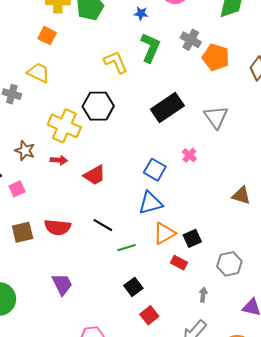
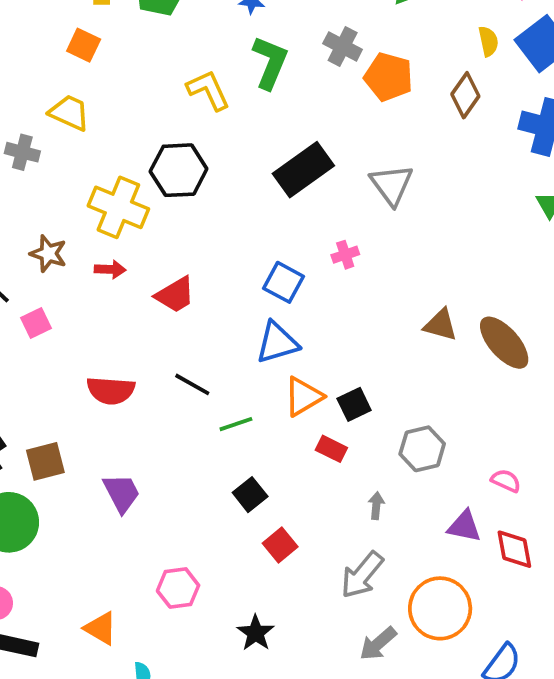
pink cross: (189, 155) -> (345, 255), turned 32
brown square: (23, 232) -> (45, 461), moved

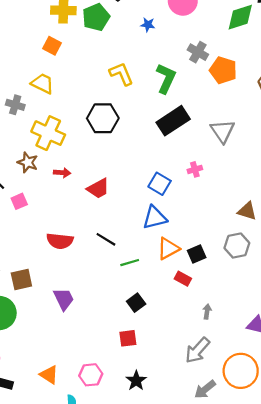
green L-shape: (270, 62) -> (166, 78), moved
yellow cross: (118, 207) -> (48, 133), moved
gray hexagon: (422, 449) -> (237, 246), moved
red square: (280, 545) -> (128, 338), moved, turned 30
pink hexagon: (178, 588) -> (91, 375), moved

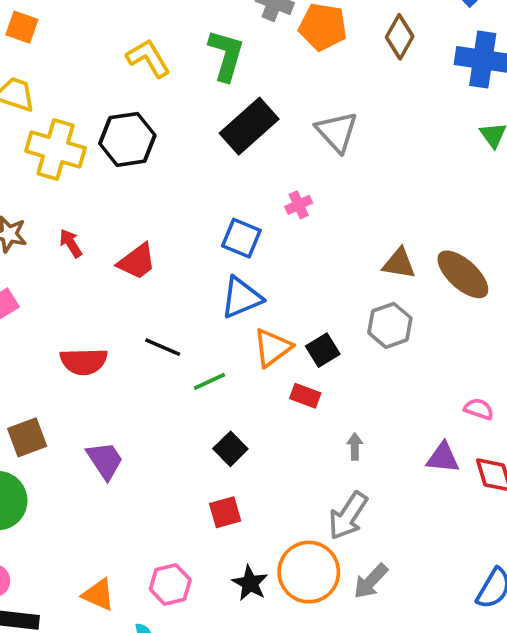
yellow cross: (48, 133) -> (56, 149), moved
red arrow: (62, 173) -> (71, 243), turned -119
orange circle: (241, 371) -> (309, 572), moved

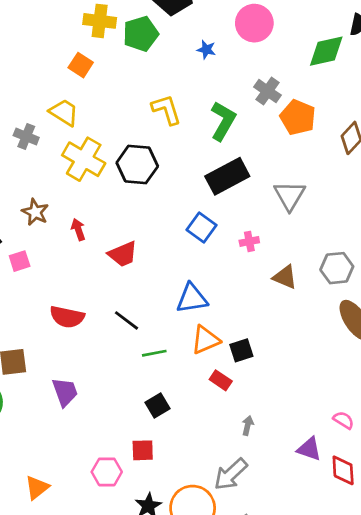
blue square: (241, 238) -> (202, 227), moved
brown triangle: (399, 264) -> (285, 277), moved
gray hexagon: (390, 325) -> (337, 268), moved
pink hexagon: (170, 585) -> (107, 472), moved
orange triangle: (98, 595) -> (37, 488), turned 44

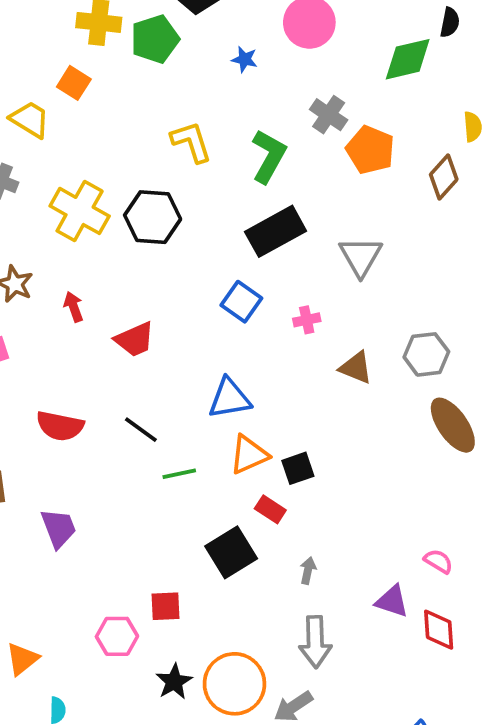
yellow trapezoid: (64, 112) -> (30, 119), moved
black square: (158, 405) -> (231, 552), moved, size x1.5
gray arrow: (231, 474) -> (315, 642), moved, turned -48

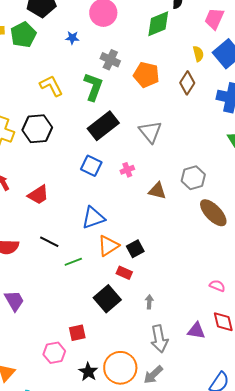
gray cross: (329, 115) -> (110, 60), moved
purple triangle: (392, 601) -> (196, 331), moved

